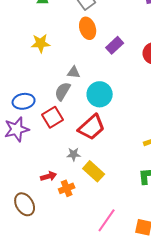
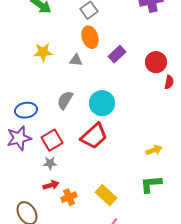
gray triangle: (74, 72) -> (76, 60), moved
red square: (53, 117) -> (52, 140), moved
gray star: (74, 154) -> (50, 163), moved
yellow rectangle: (94, 171) -> (106, 195), moved

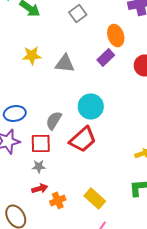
orange ellipse: (90, 37) -> (116, 35), moved
gray triangle: (76, 60) -> (65, 63), size x1.5
gray semicircle: (65, 100) -> (54, 120), moved
red square: (52, 140) -> (41, 143), turned 30

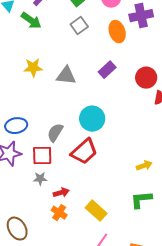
orange ellipse: (116, 35) -> (117, 32), moved
red arrow: (40, 188) -> (61, 193), moved
orange cross: (58, 200) -> (59, 213), turned -35

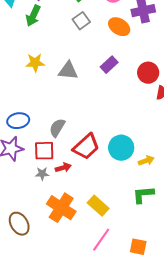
green arrow: (31, 21) -> (33, 16), turned 80
orange ellipse: (117, 32) -> (119, 27), turned -40
cyan circle: (92, 119) -> (121, 148), moved
red arrow: (61, 193) -> (63, 168), moved
orange cross: (59, 213) -> (61, 208), size x1.8

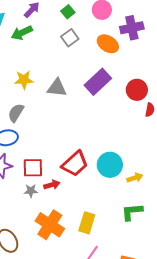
green arrow: (33, 16) -> (22, 33), turned 40
purple rectangle: (109, 65) -> (98, 82), size x1.5
gray semicircle: (57, 128) -> (16, 113), moved
yellow rectangle: (98, 206) -> (87, 223), turned 65

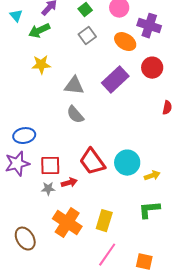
purple cross: (132, 28) -> (149, 26), turned 30
yellow star: (24, 80) -> (41, 65), moved
red circle: (137, 90) -> (152, 68), moved
gray semicircle: (16, 113) -> (75, 115), moved, turned -72
red trapezoid: (75, 164) -> (92, 162), turned 96

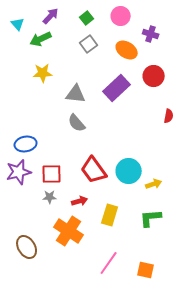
purple cross: (149, 26) -> (151, 34), size x0.7
red arrow: (69, 183) -> (80, 201), moved
yellow rectangle: (104, 221) -> (110, 215), moved

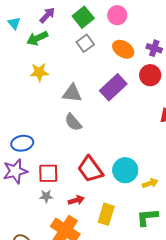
green square: (87, 18) -> (83, 17), size x1.5
purple cross: (151, 34) -> (154, 48), moved

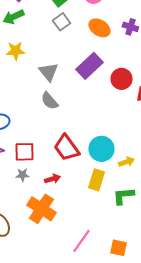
red circle: (150, 75) -> (121, 79), moved
gray triangle: (72, 93) -> (48, 72), turned 45
yellow rectangle: (106, 214) -> (96, 180), moved

